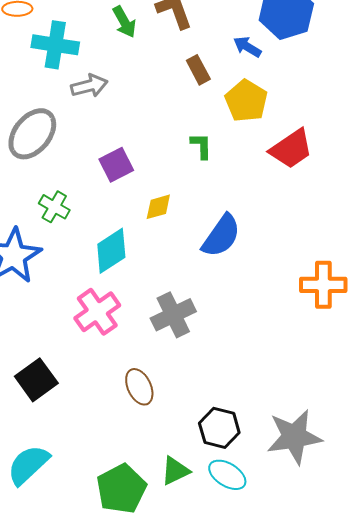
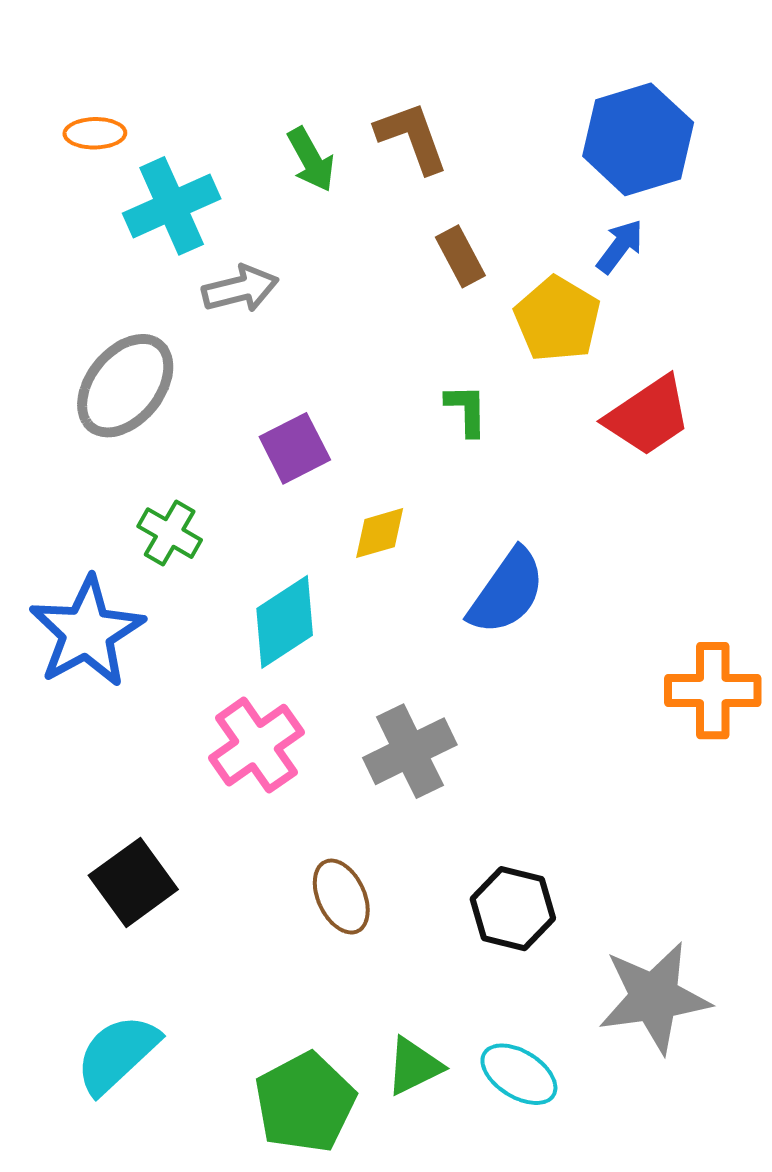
cyan cross: (55, 45) -> (172, 206), turned -33
blue arrow: (247, 47) -> (620, 246), moved, turned 96
black hexagon: (219, 428) -> (513, 909), moved

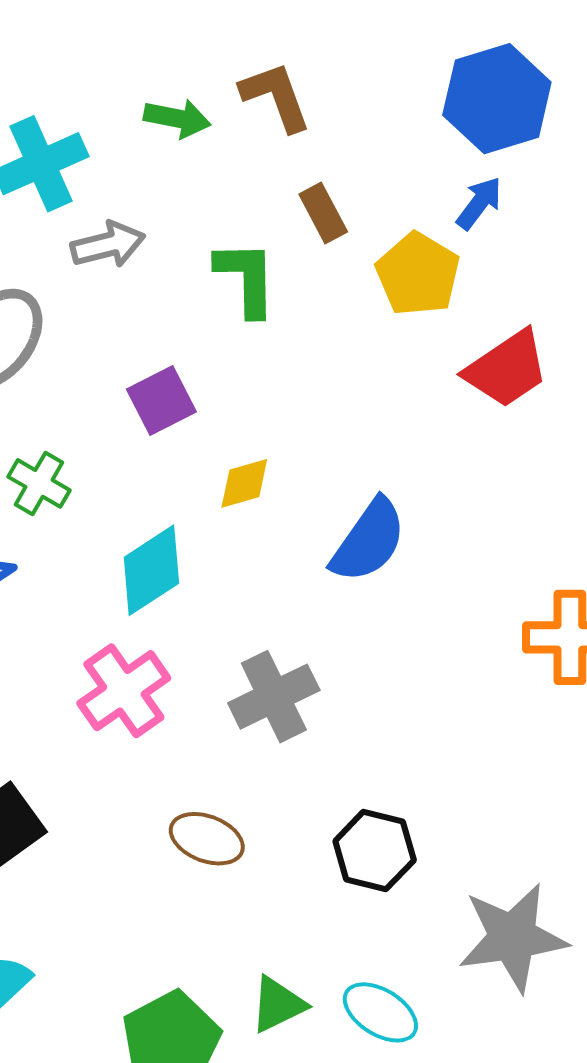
green arrow: (311, 160) -> (177, 118), turned -50
green L-shape: (466, 410) -> (246, 278), moved, size x1.5
brown ellipse: (341, 897) -> (207, 839), turned -44

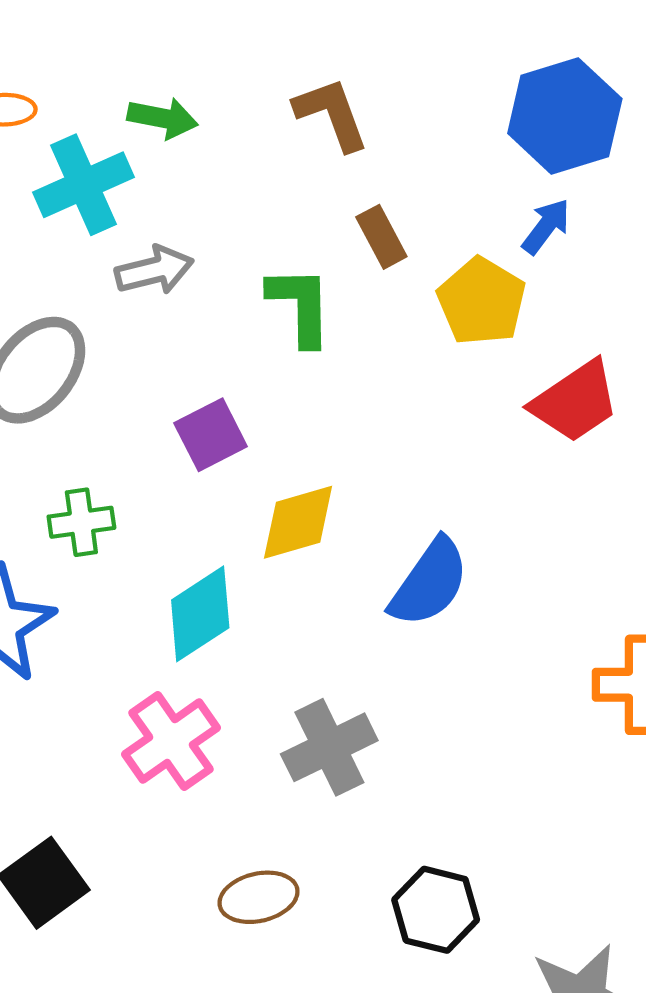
green arrow: (177, 118) -> (163, 118), moved
green cross: (39, 483) -> (81, 522), turned -38
yellow diamond: (244, 483) -> (298, 522), size x1.4
brown ellipse: (207, 839) -> (259, 897), turned -34

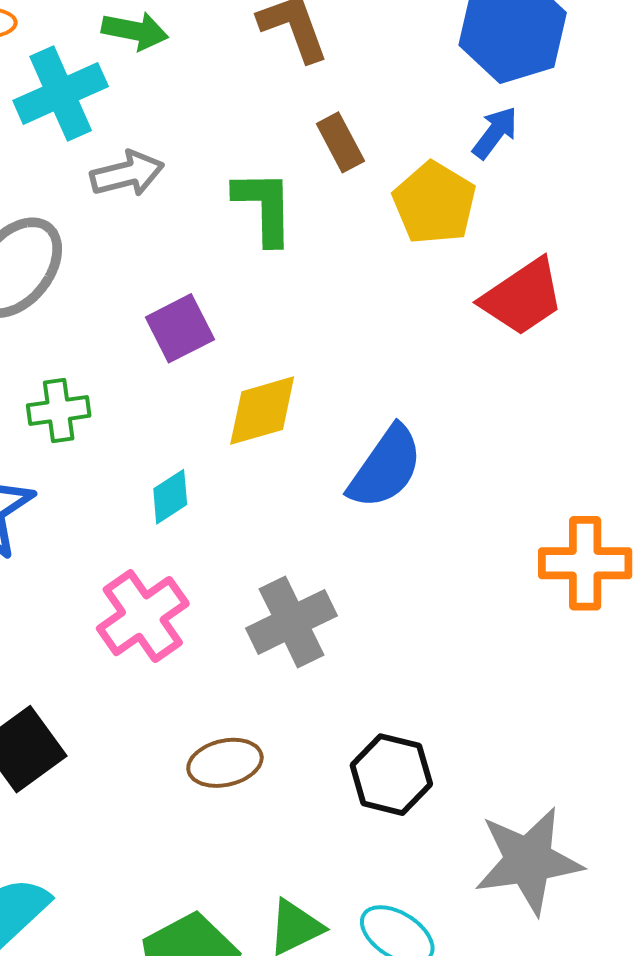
cyan diamond: (200, 614) -> (170, 497), size x0.6

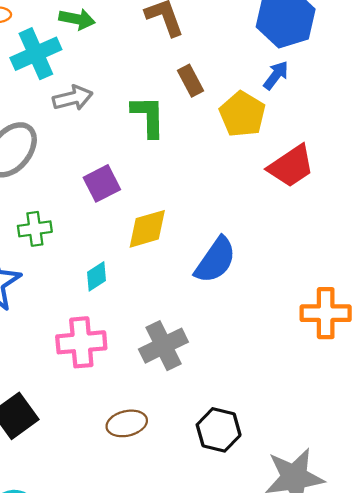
pink cross: (143, 616) -> (81, 342), turned 30

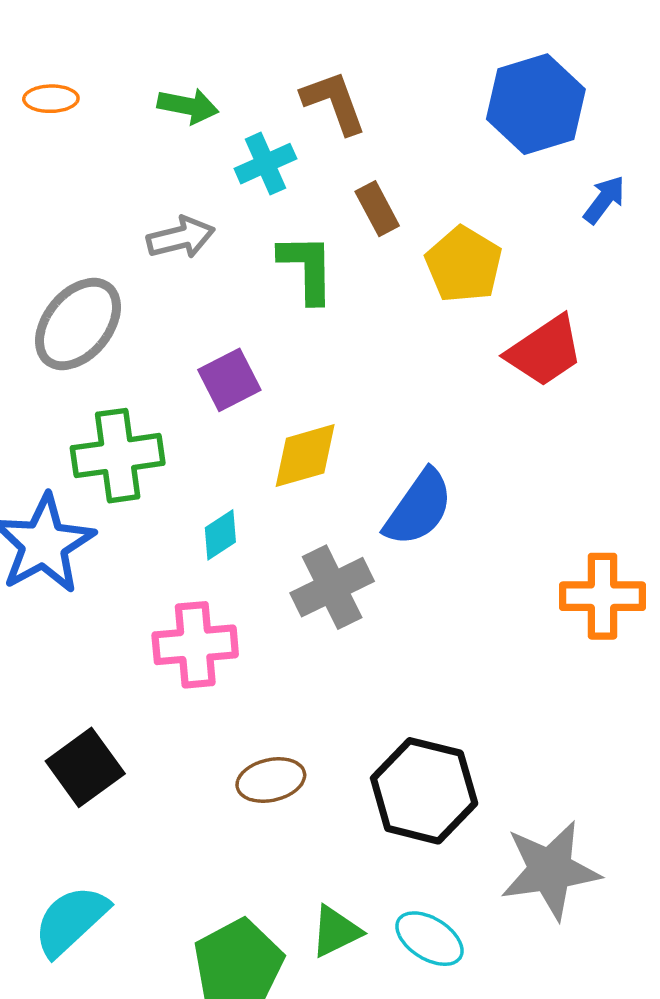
cyan cross: (36, 54) -> (265, 164), moved, size x0.7
blue arrow: (276, 75) -> (604, 200), moved
green cross: (35, 229) -> (118, 456), size x1.6
gray cross: (163, 346) -> (332, 587), moved
black hexagon: (219, 430) -> (424, 791), size x1.4

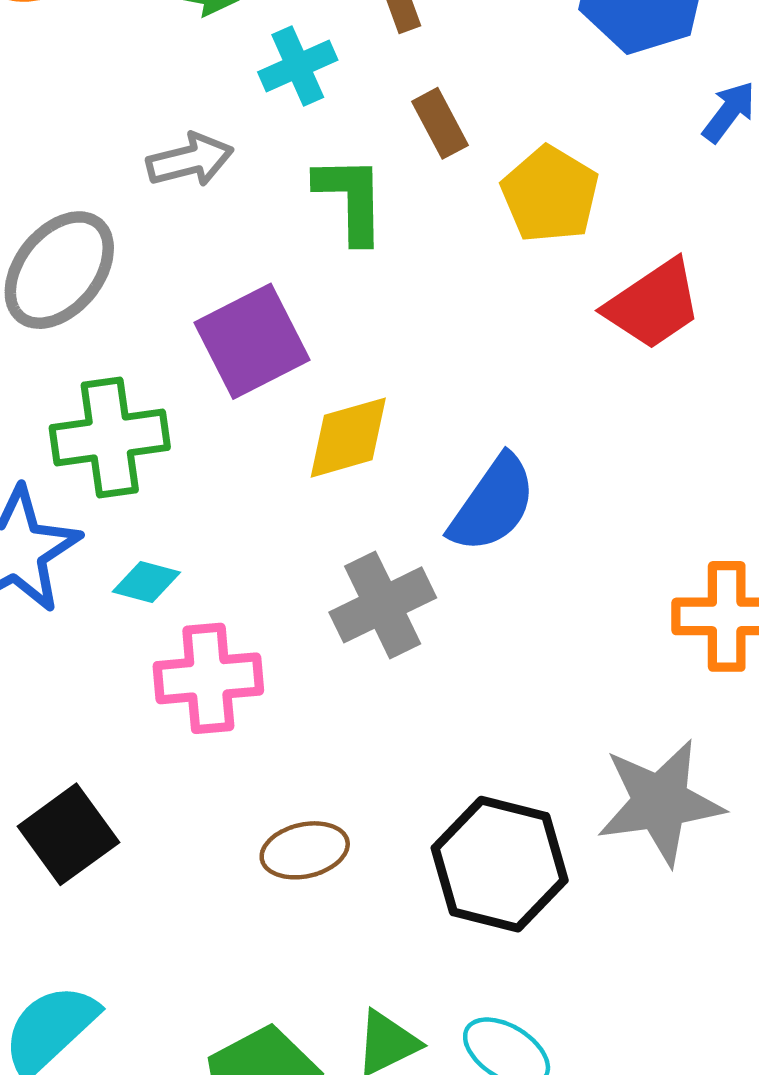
purple square: (229, 380) -> (252, 341), size x1.4
cyan diamond: (220, 535) -> (146, 582), moved, turned 48
gray star: (550, 870) -> (660, 802), moved

